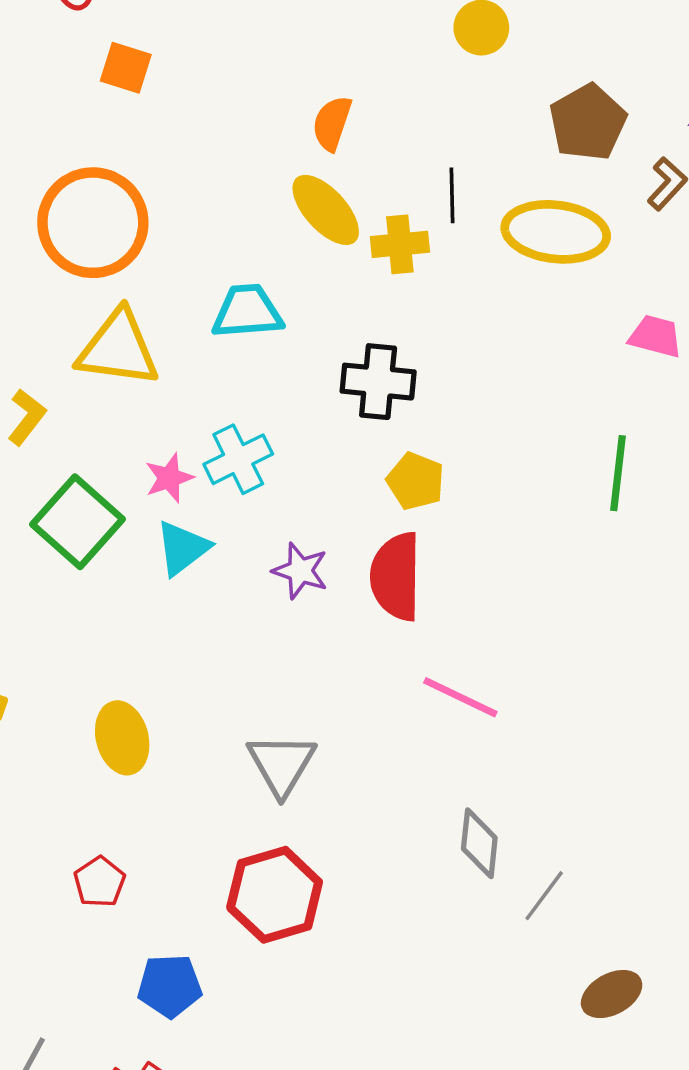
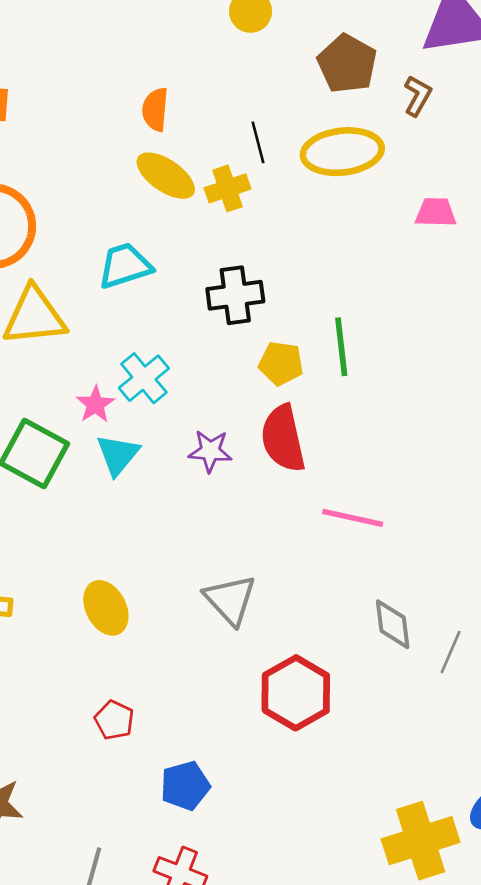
green line: (618, 473) -> (341, 347), moved
red hexagon: (275, 895) -> (296, 693), moved

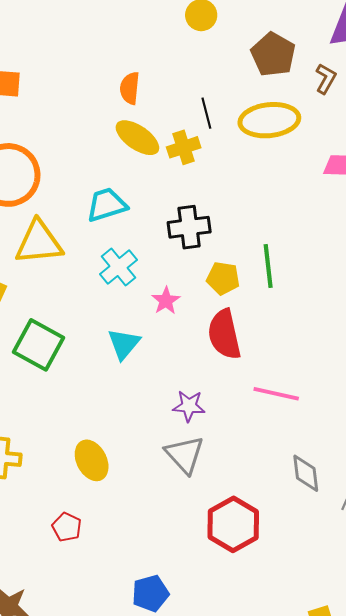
cyan cross: (144, 378) -> (119, 267), moved
pink star: (95, 404) -> (166, 301), moved
purple star: (210, 451) -> (189, 406), moved
cyan triangle: (118, 455) -> (124, 344), moved
red pentagon: (114, 720) -> (67, 527), moved

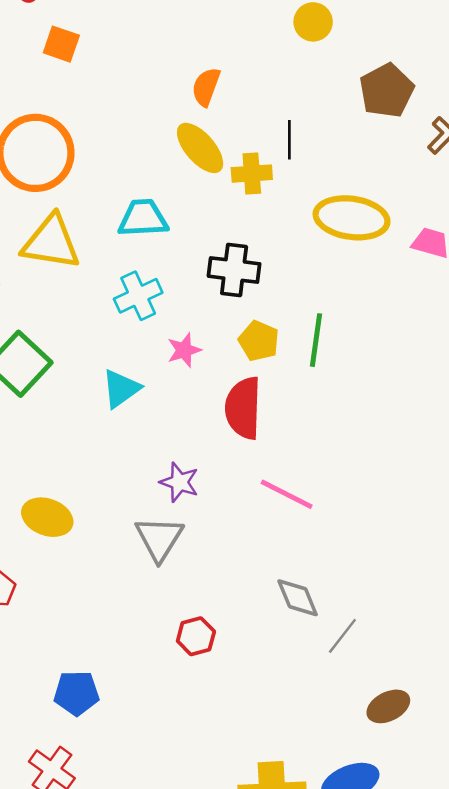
yellow ellipse: (269, 120) -> (352, 218), moved
yellow ellipse: (92, 460) -> (47, 517), turned -57
gray diamond: (306, 473) -> (298, 598), turned -30
red hexagon: (233, 524) -> (196, 636), size x0.6

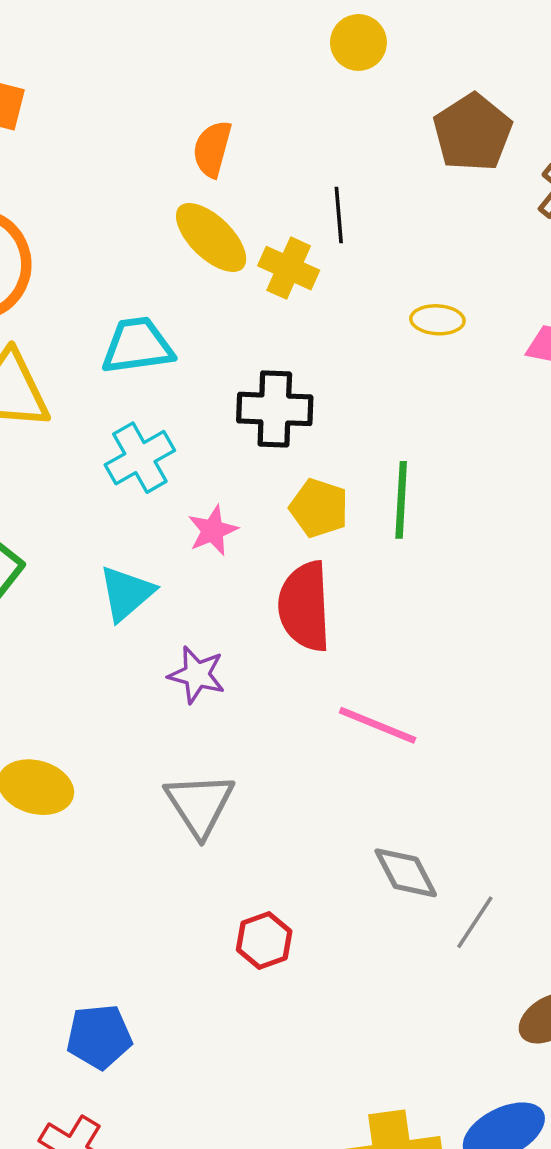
yellow cross: (252, 174) -> (289, 268), turned 33
yellow ellipse: (352, 218) -> (437, 320), size x0.5
purple star: (179, 482) -> (197, 675), moved

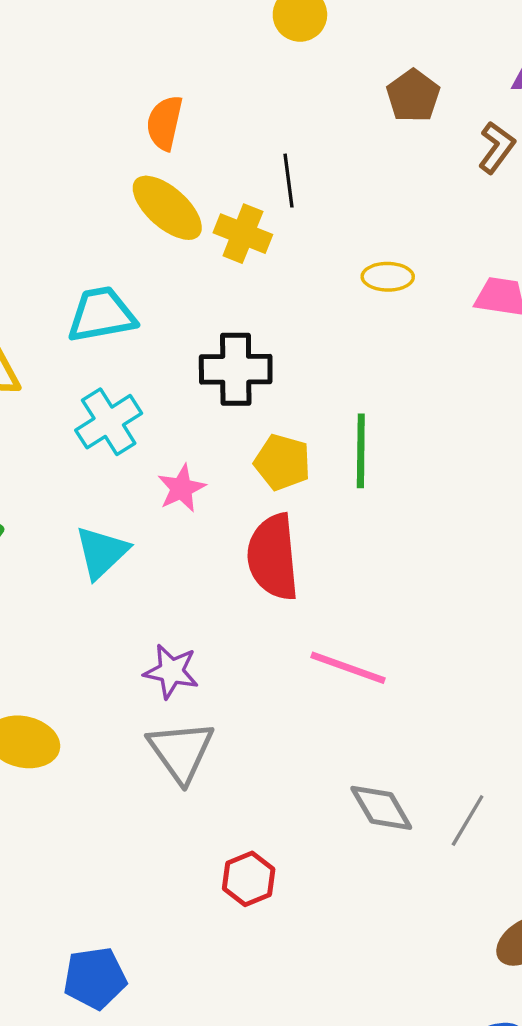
brown pentagon: (473, 132) -> (413, 96), size x0.7
purple star: (197, 675) -> (171, 671), moved
gray line: (475, 922) -> (468, 820), moved

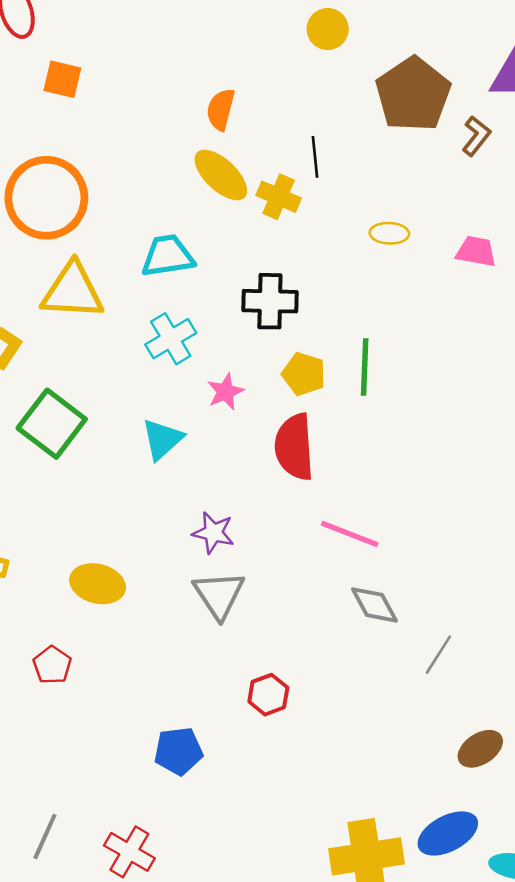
brown pentagon: (413, 96) -> (413, 94), size x1.8
gray diamond: (381, 808) -> (374, 605), moved
blue pentagon: (95, 978) -> (178, 751), moved

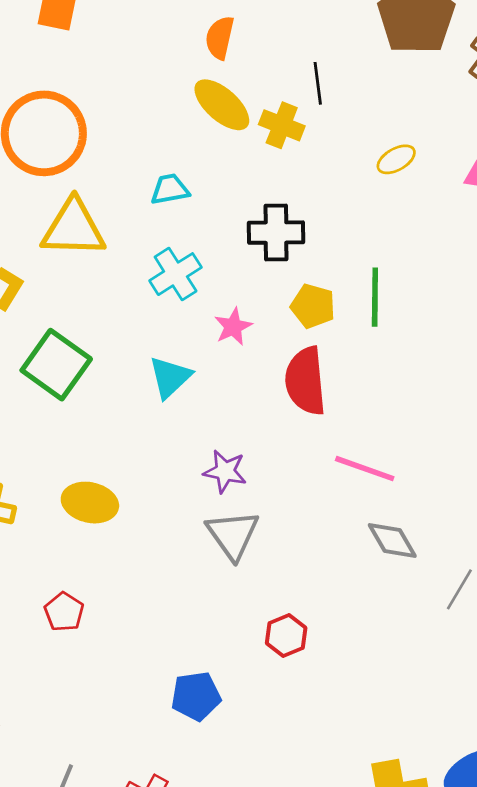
yellow ellipse: (389, 233) -> (396, 159), turned -30
cyan trapezoid: (168, 256) -> (170, 189), size x0.7
yellow ellipse: (98, 584) -> (90, 503), moved

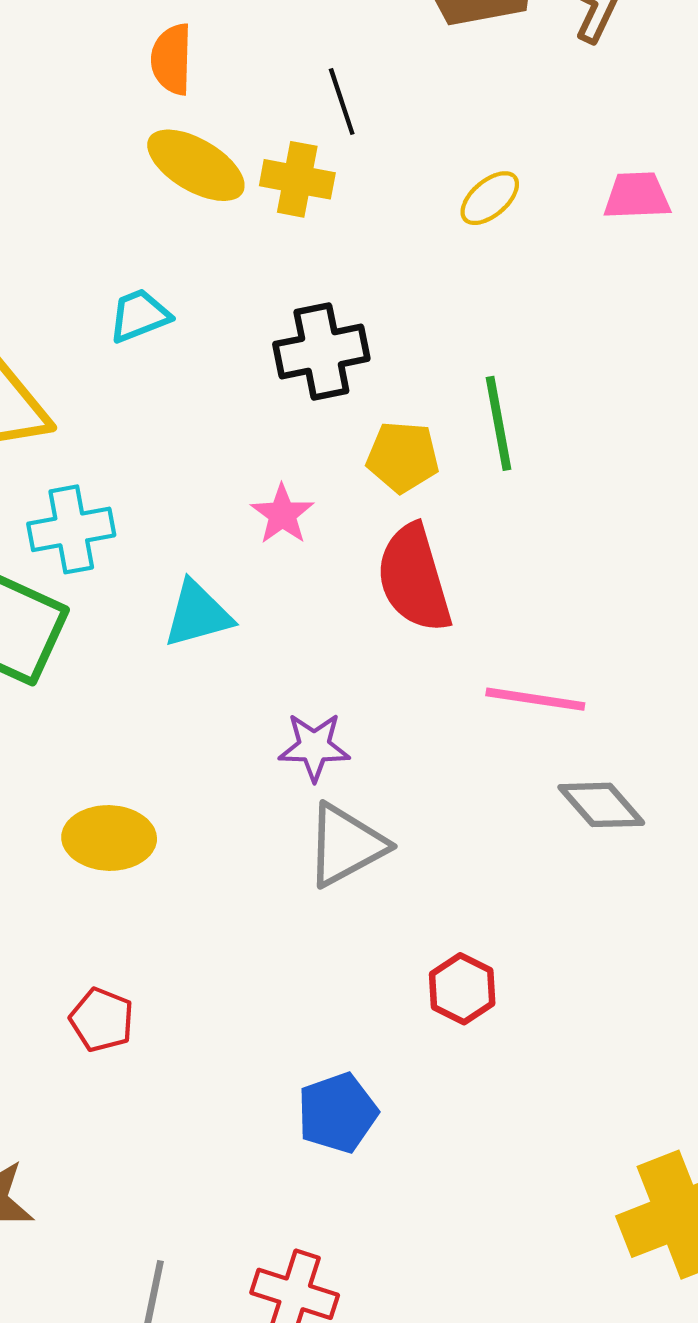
cyan cross: (176, 274) -> (71, 529), moved, turned 33
cyan triangle: (170, 377) -> (198, 614), turned 39
gray triangle: (233, 535) -> (346, 845), turned 48

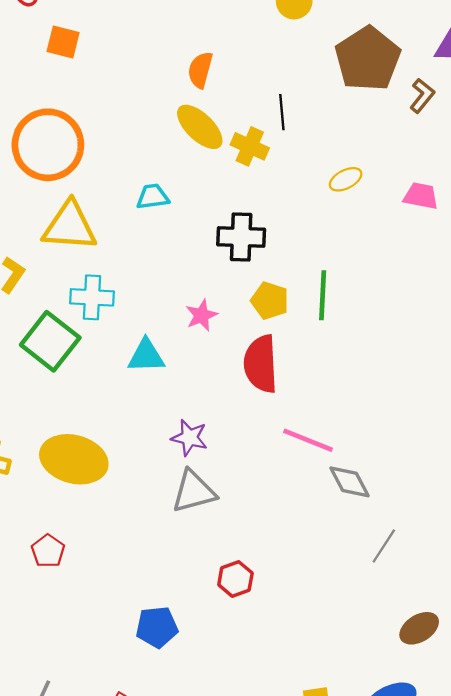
gray diamond: (601, 805) -> (350, 482), moved
yellow ellipse: (109, 838) -> (74, 459), size x1.4

